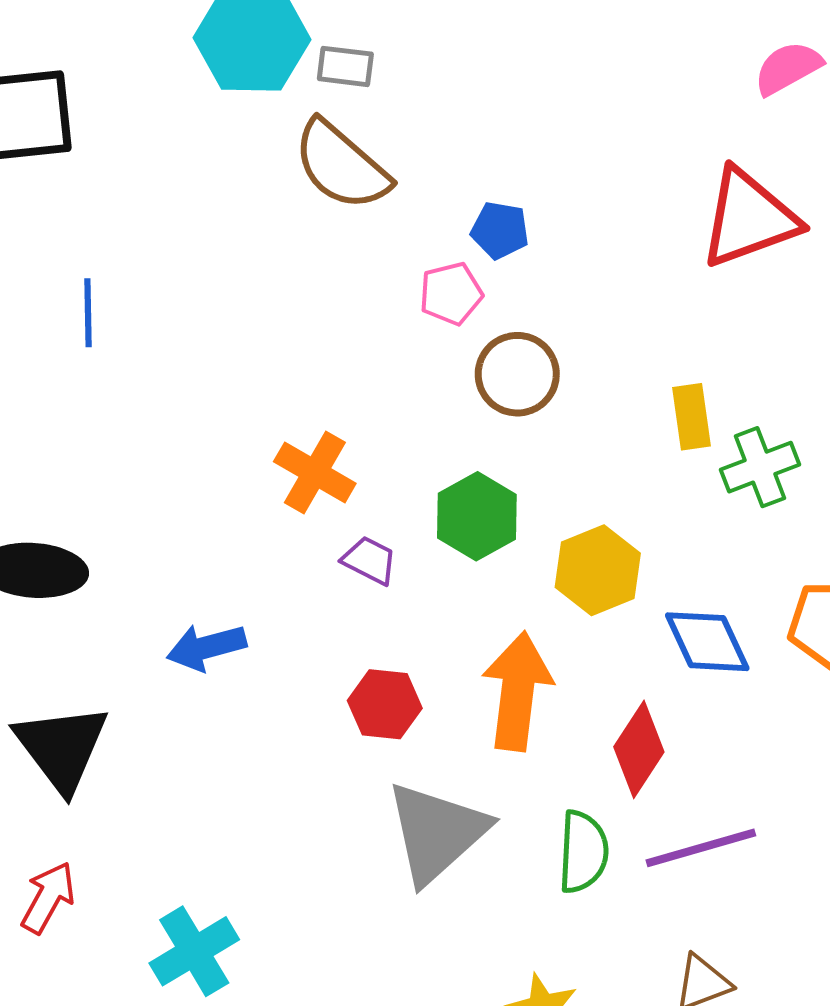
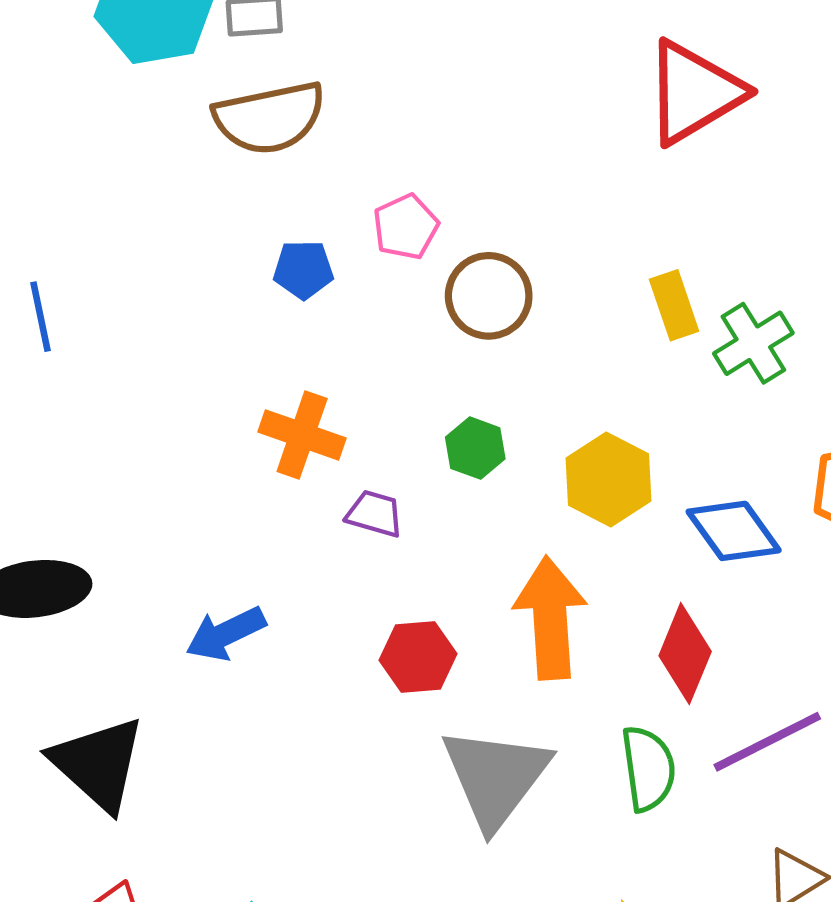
brown semicircle: (341, 165) -> (269, 118), turned -42
blue pentagon: (500, 230) -> (303, 270), moved
green hexagon: (477, 516) -> (475, 448), size x0.7

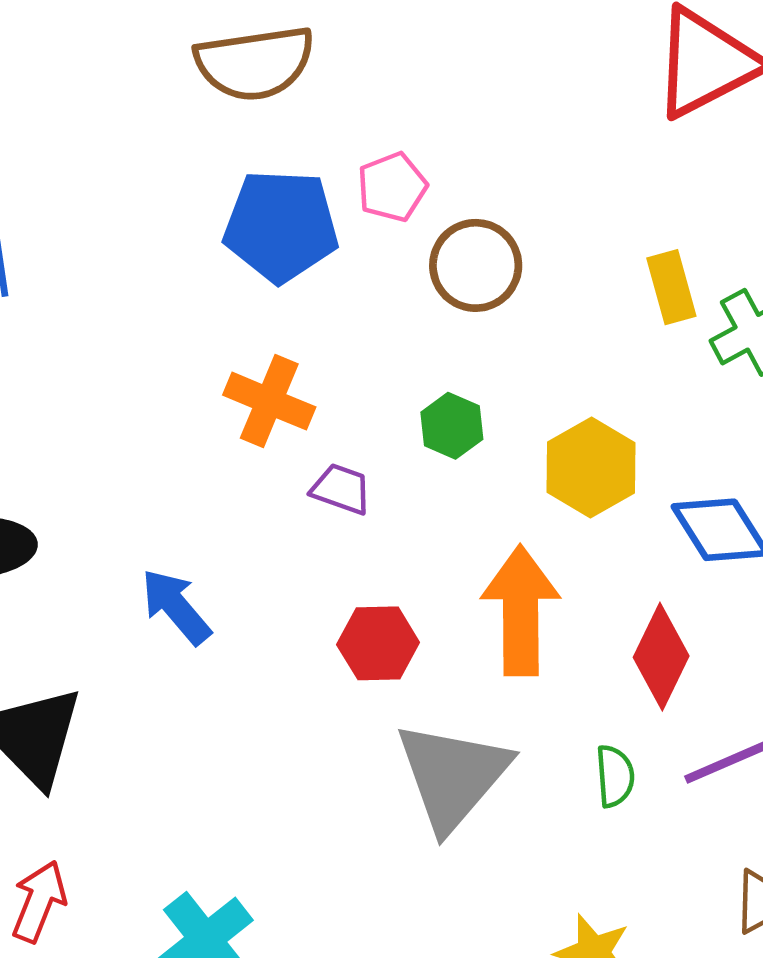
blue pentagon: (303, 270) -> (281, 226), size x1.8
blue arrow: (226, 634) -> (176, 607), turned 72
green semicircle: (648, 769) -> (615, 776), size x0.7

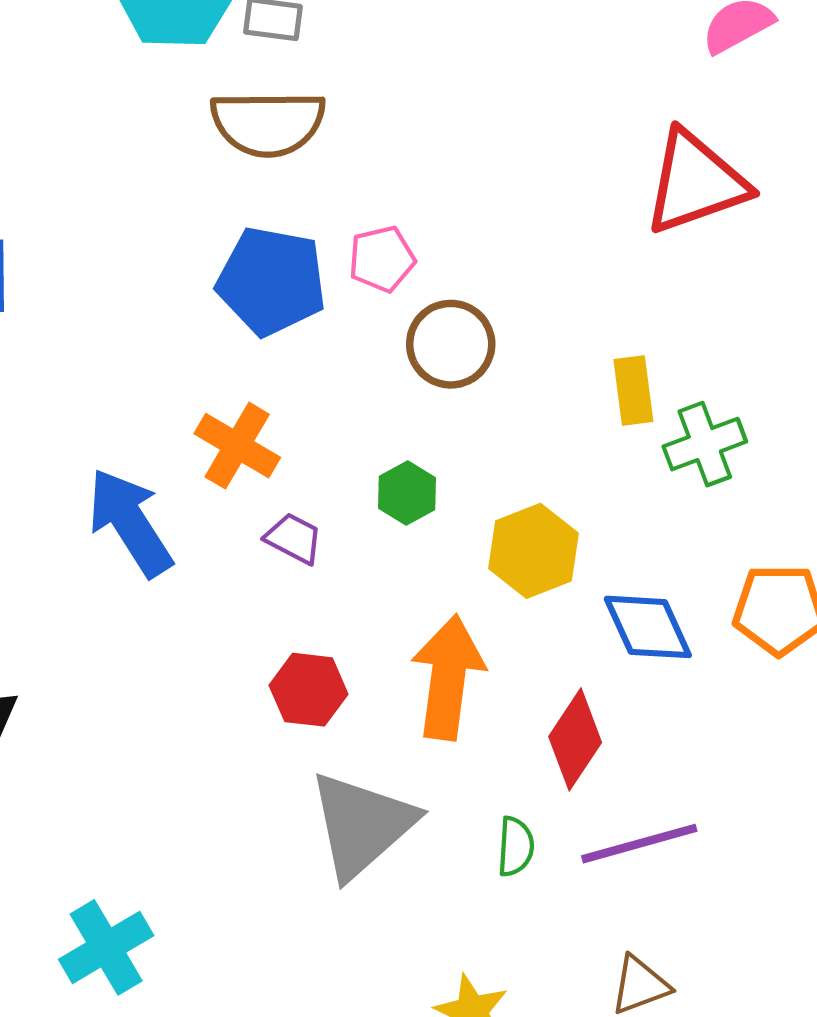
blue arrow: (176, 607) -> (130, 522), moved, size x1.4

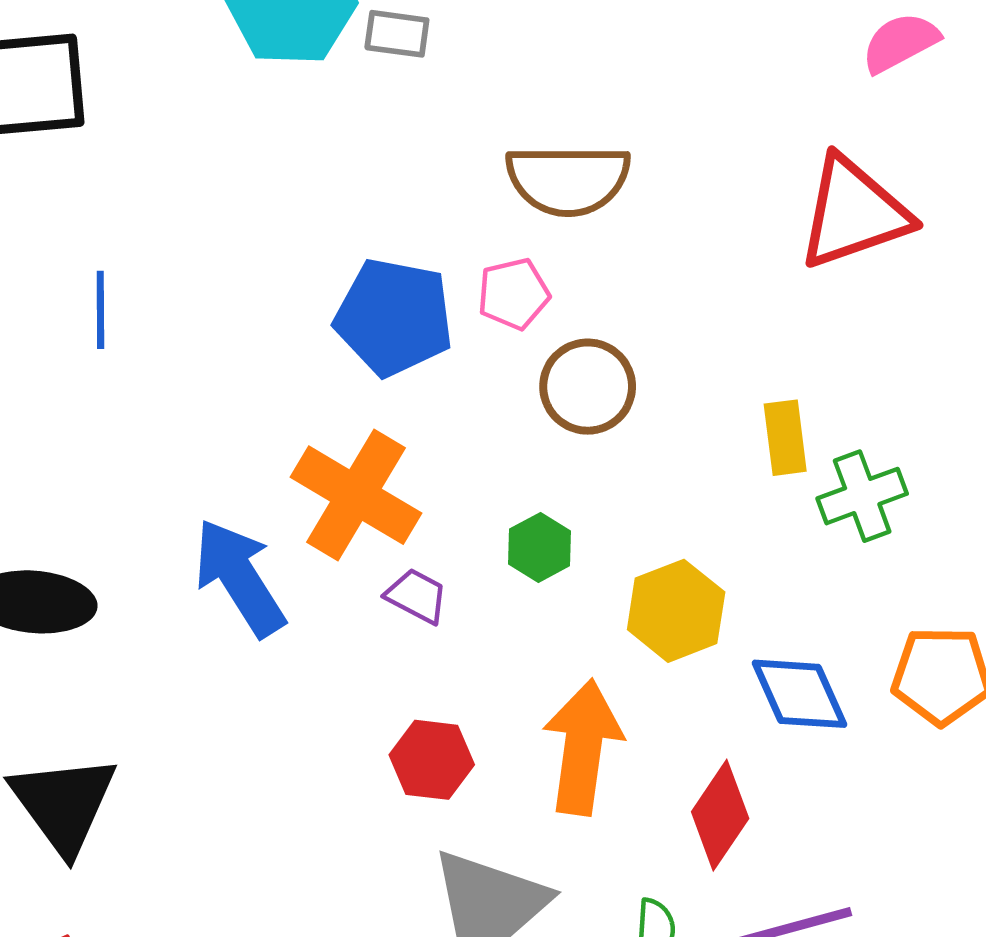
brown semicircle: (268, 123) -> (568, 180), moved
orange cross: (237, 446) -> (356, 495), size x1.4

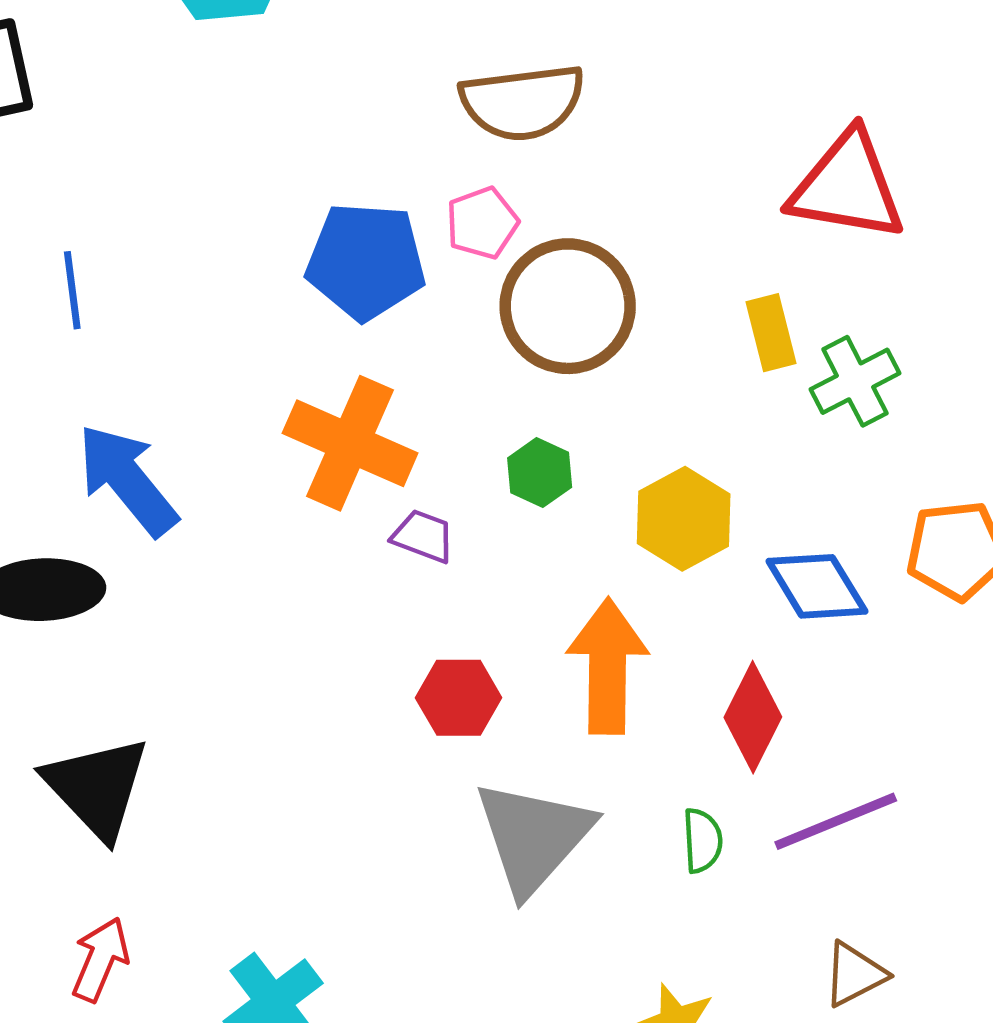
red triangle: (854, 213) -> (847, 186), moved, turned 36
brown circle: (588, 387) -> (568, 306), size x1.4
blue arrow: (239, 578) -> (127, 480), moved

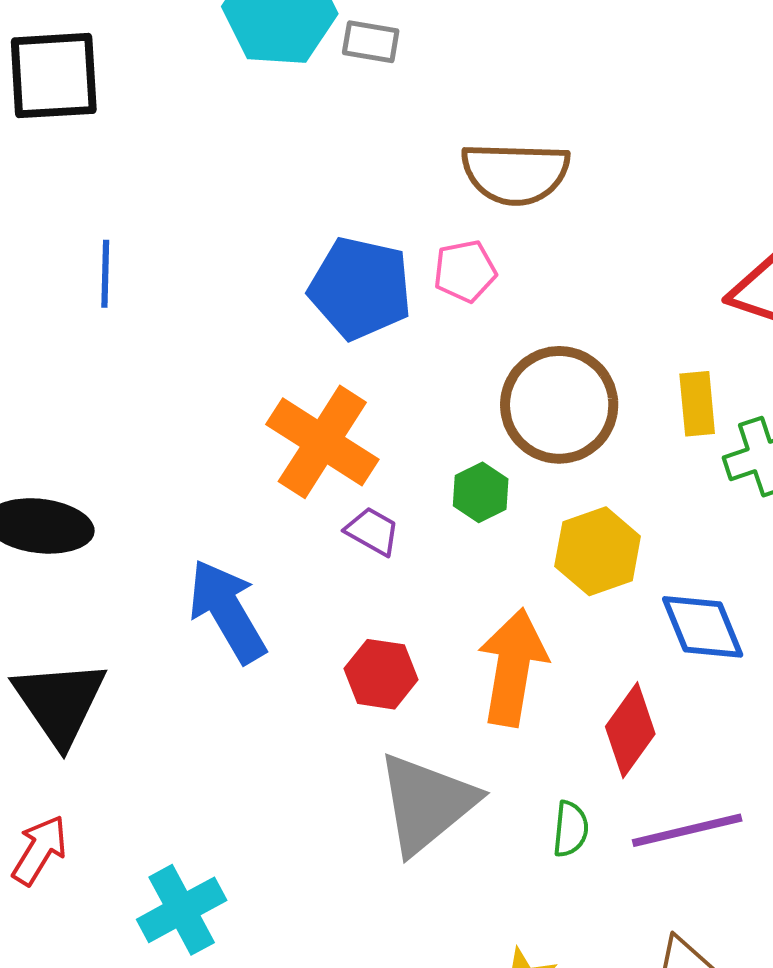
brown circle: (568, 306) -> (559, 405), moved
blue arrow: (127, 480) -> (227, 611), moved

